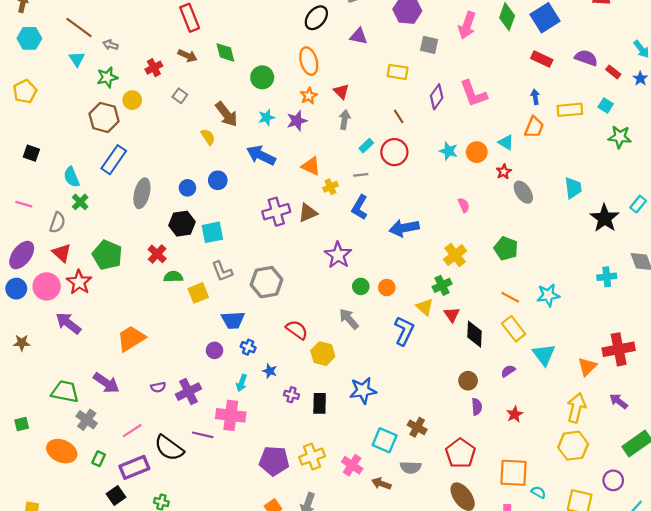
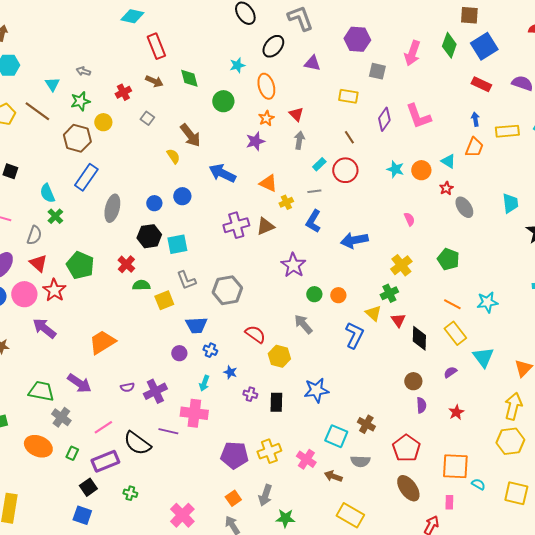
brown line: (79, 28) -> (37, 111), moved
cyan star: (267, 117) -> (237, 65), moved

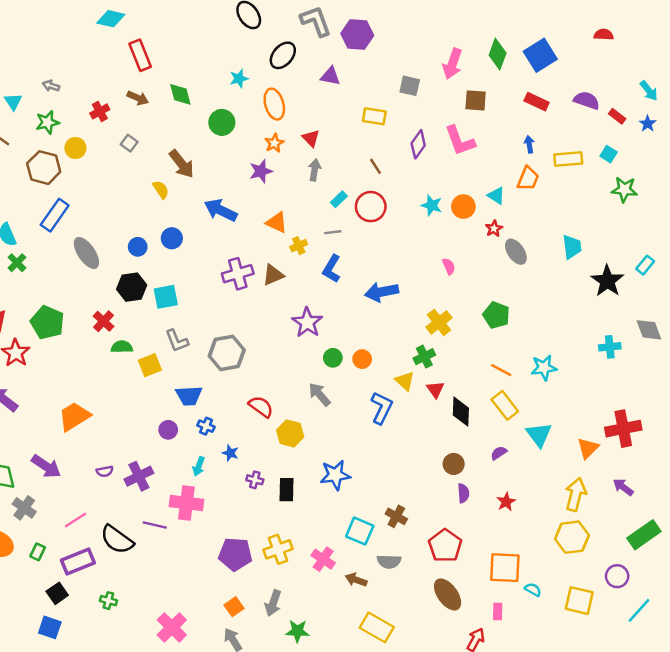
brown square: (469, 15) -> (476, 100), moved
purple hexagon: (357, 39) -> (357, 35), moved
gray ellipse: (112, 208) -> (86, 253), turned -48

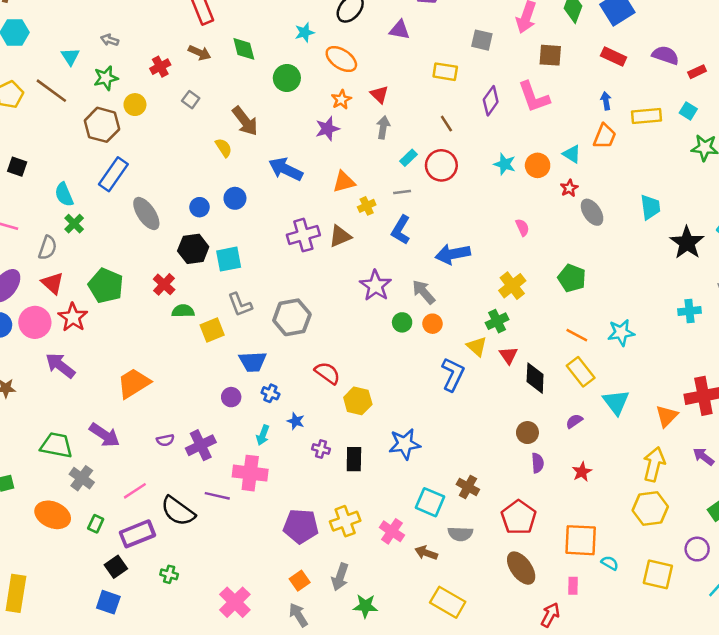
orange ellipse: (274, 104) -> (341, 59), turned -40
red rectangle: (617, 116) -> (697, 72), turned -63
orange triangle: (277, 222) -> (344, 182), turned -40
gray arrow: (319, 394) -> (424, 292), moved

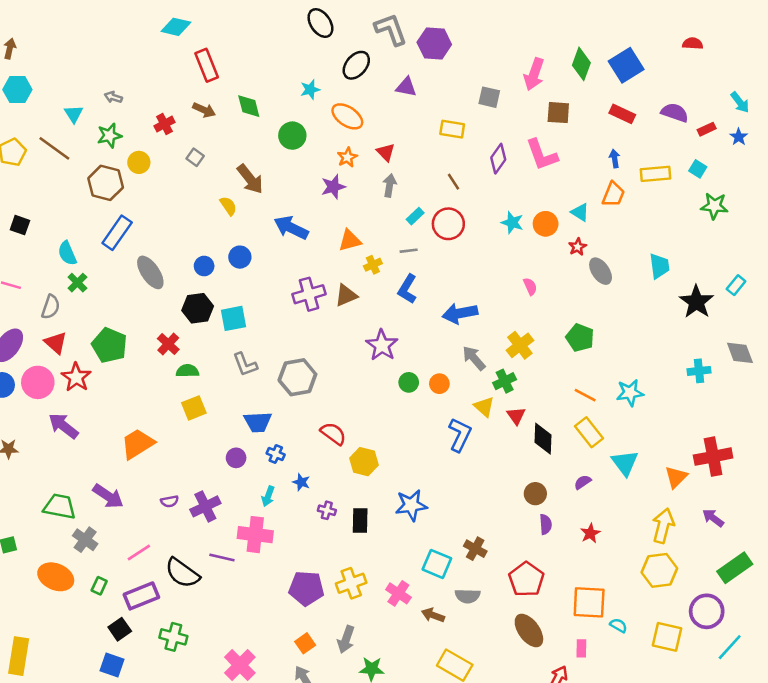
gray arrow: (424, 292) -> (474, 358), moved
yellow square: (212, 330) -> (194, 408), moved
purple circle: (697, 549) -> (707, 611), size x1.4
green cross: (169, 574) -> (173, 637), size x1.5

